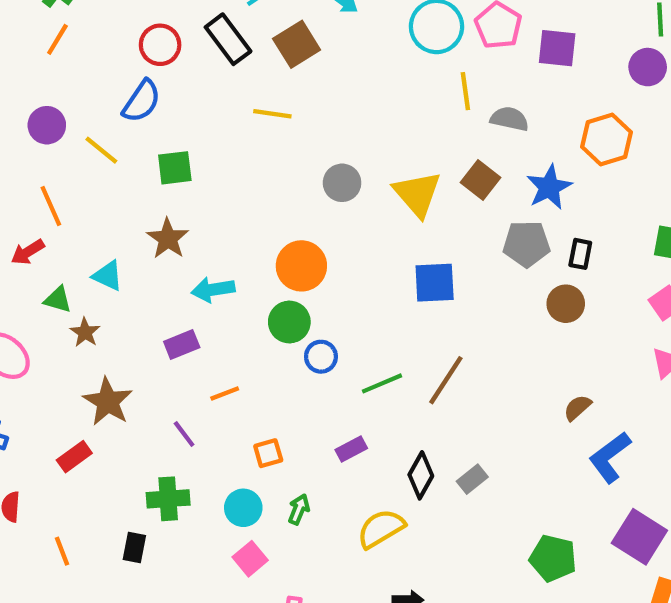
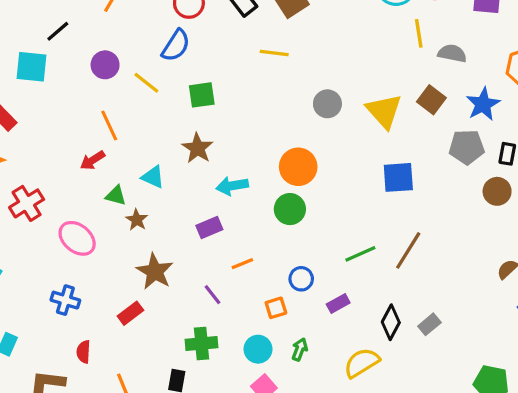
blue circle: (321, 357) -> (301, 279), moved

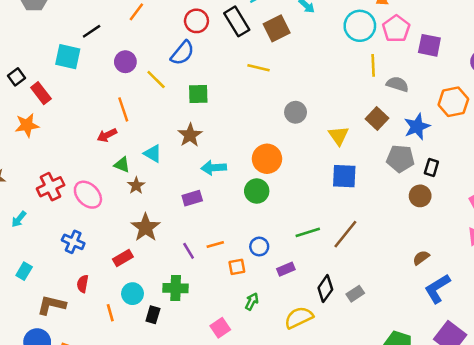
yellow triangle: (384, 111) -> (339, 136), moved, size x0.7
red cross: (27, 203) -> (51, 187), moved
orange line: (242, 264) -> (215, 245), moved
cyan circle: (258, 349) -> (132, 294), moved

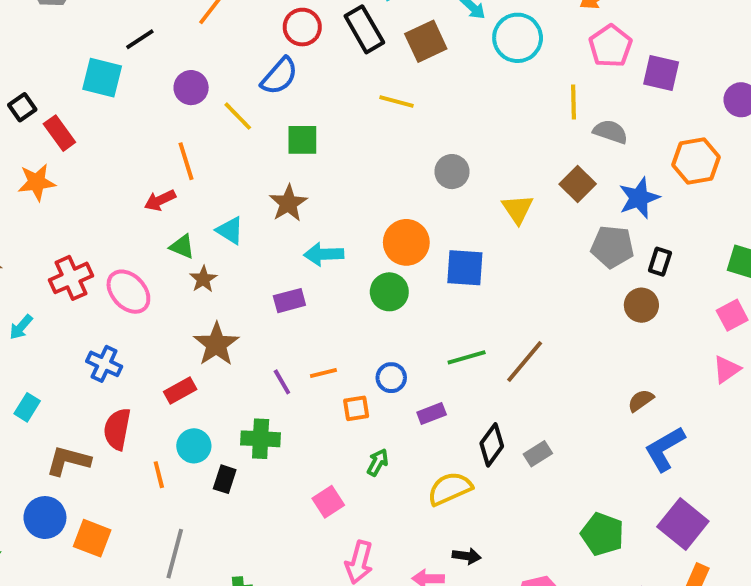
cyan circle: (360, 26) -> (518, 38), moved
blue square: (344, 176) -> (465, 268), moved
red semicircle: (83, 284) -> (117, 429), size x1.5

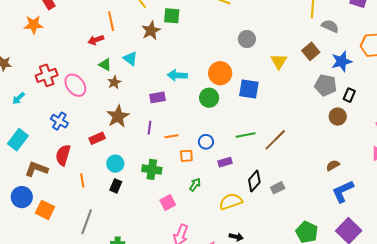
brown star: (288, 203) -> (151, 31), moved
purple line: (282, 382) -> (150, 128), moved, turned 32
cyan rectangle: (27, 407) -> (18, 140), size x1.5
green cross: (261, 439) -> (152, 169), moved
cyan circle: (194, 446) -> (115, 164), moved

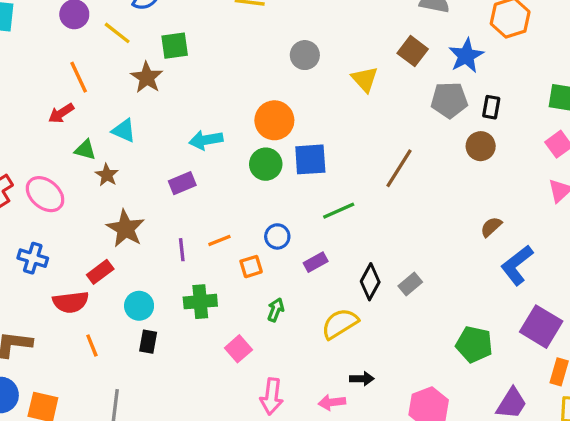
blue square: (249, 89) -> (310, 159), moved
purple line: (150, 128) -> (182, 250), moved
brown line: (275, 140) -> (399, 168), moved
red semicircle: (63, 155) -> (71, 302), moved, turned -100

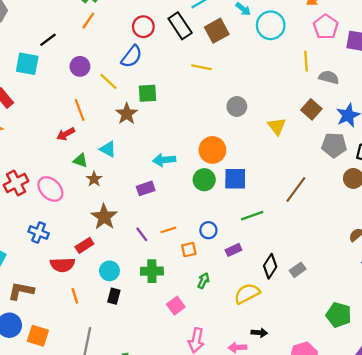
purple line: (182, 250) -> (142, 234), turned -35

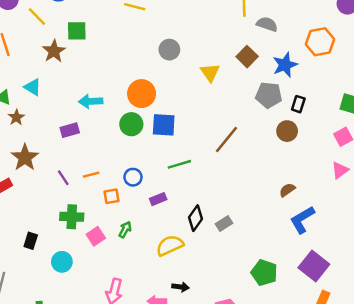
cyan circle: (109, 271) -> (62, 262), moved
pink square: (176, 306) -> (96, 236), moved

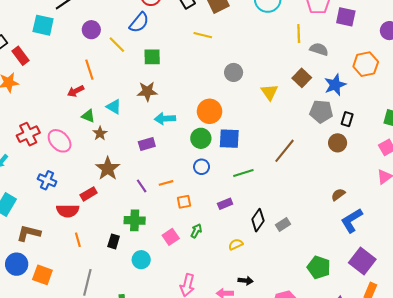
brown star: (54, 51) -> (147, 91), moved, turned 30
blue circle: (133, 177) -> (202, 167), moved
green cross: (72, 217) -> (135, 220), moved
yellow semicircle: (170, 245) -> (236, 244), size x0.6

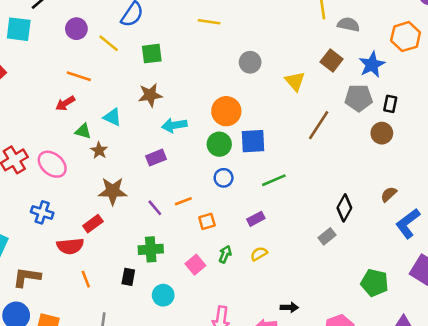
orange line: (89, 70) -> (79, 76), turned -48
brown line: (284, 151) -> (319, 125), moved
brown star: (108, 168) -> (113, 191), turned -30
black diamond: (258, 220) -> (344, 208), moved
yellow semicircle: (236, 244) -> (259, 254), moved

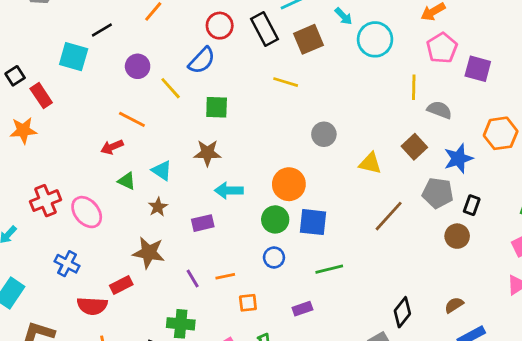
yellow triangle: (295, 81) -> (370, 163), turned -45
brown star: (99, 150) -> (158, 207), moved

